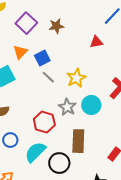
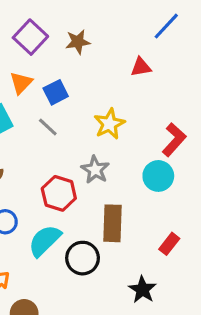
gray line: (48, 77) -> (48, 127), moved
cyan circle: (91, 105) -> (158, 176), moved

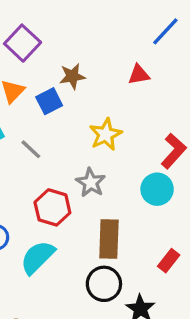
brown star: (78, 42) -> (72, 76), moved
gray line: (48, 127) -> (31, 149), moved
black circle: (83, 258) -> (104, 284), moved

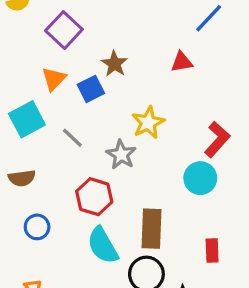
brown star: (72, 76) -> (114, 64), turned -30
gray star: (91, 183) -> (121, 155), moved
cyan semicircle: (38, 257) -> (103, 245), moved, turned -75
red rectangle: (169, 261) -> (212, 251), turned -40

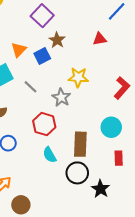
purple square: (64, 30) -> (42, 16), moved
yellow star: (148, 123) -> (78, 77), turned 30
cyan circle: (200, 178) -> (111, 127), moved
cyan semicircle: (103, 245) -> (50, 155), size x0.7

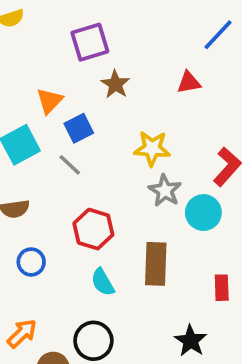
purple square: (42, 16) -> (90, 42), turned 30
blue square: (42, 56) -> (79, 128), moved
gray star: (61, 97) -> (165, 191), moved
cyan circle: (111, 127) -> (203, 213), moved
black circle: (77, 173) -> (93, 341), moved

